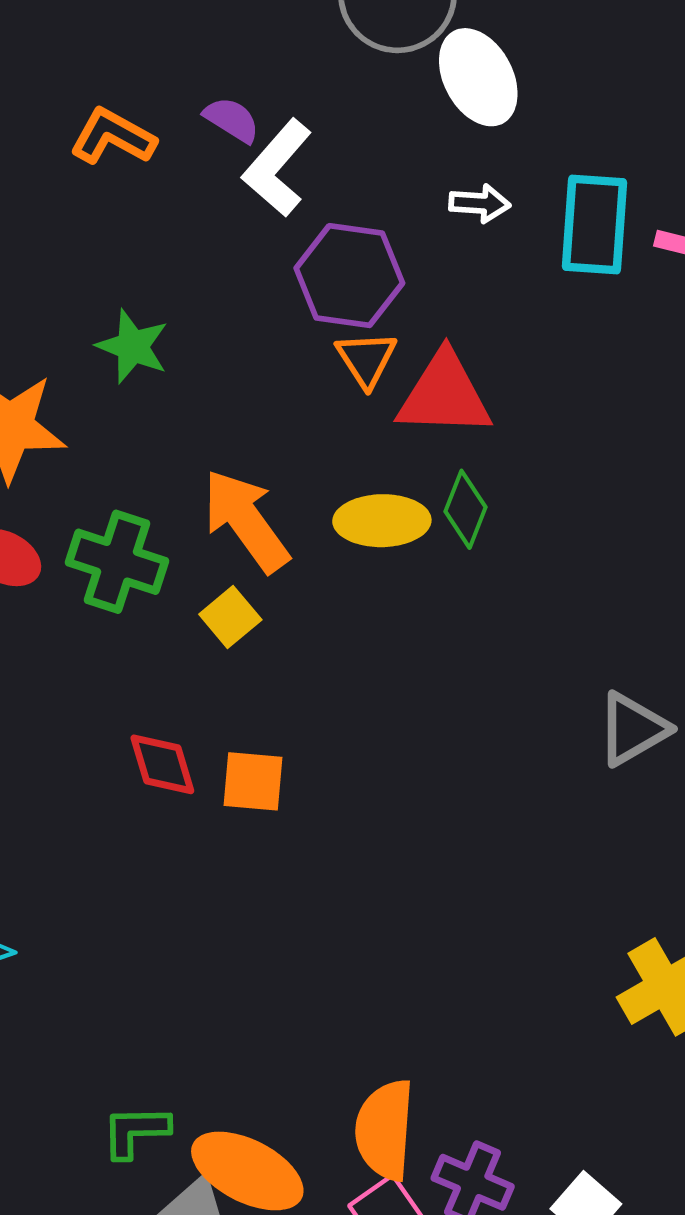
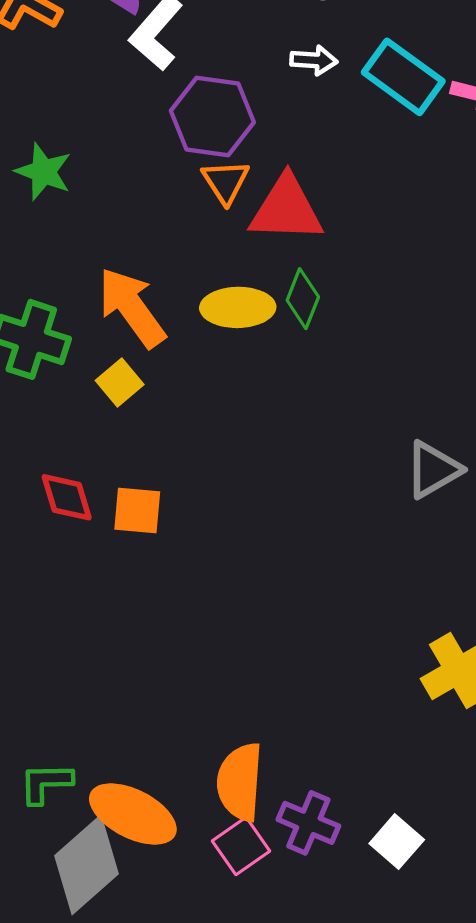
cyan rectangle: (594, 225) -> (403, 77), turned -58

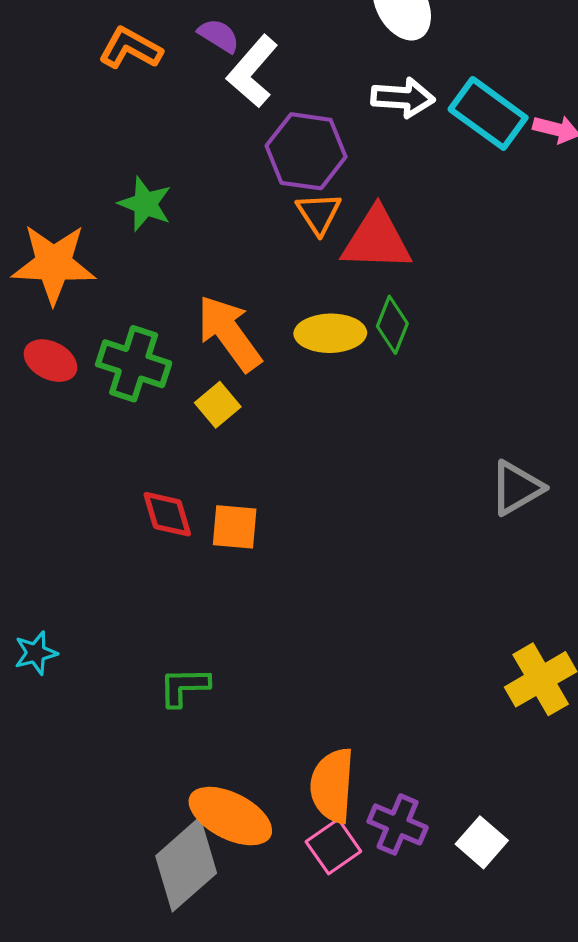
white arrow: (314, 60) -> (403, 98), size x1.4
green L-shape: (46, 783) -> (184, 687), moved

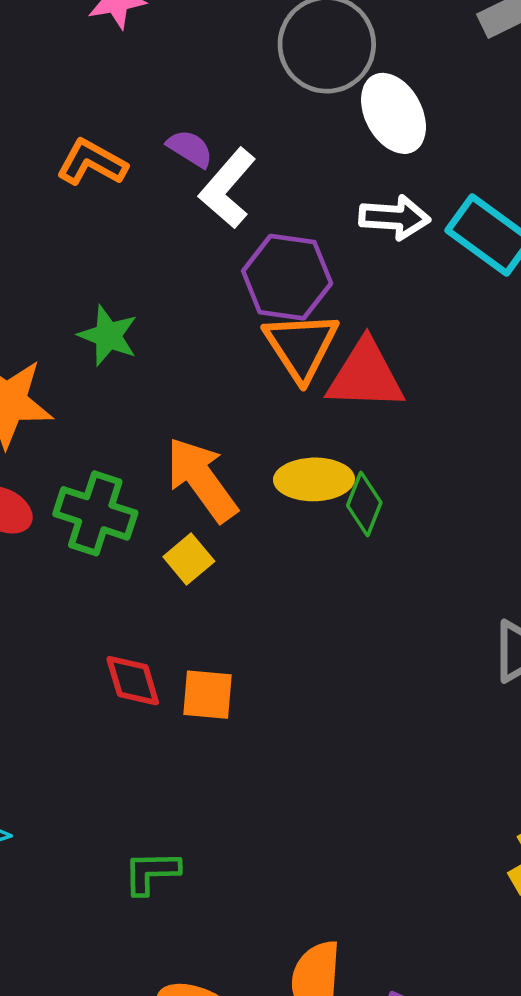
orange triangle: (319, 213) -> (301, 346), size x1.5
green diamond: (392, 325) -> (364, 504), moved

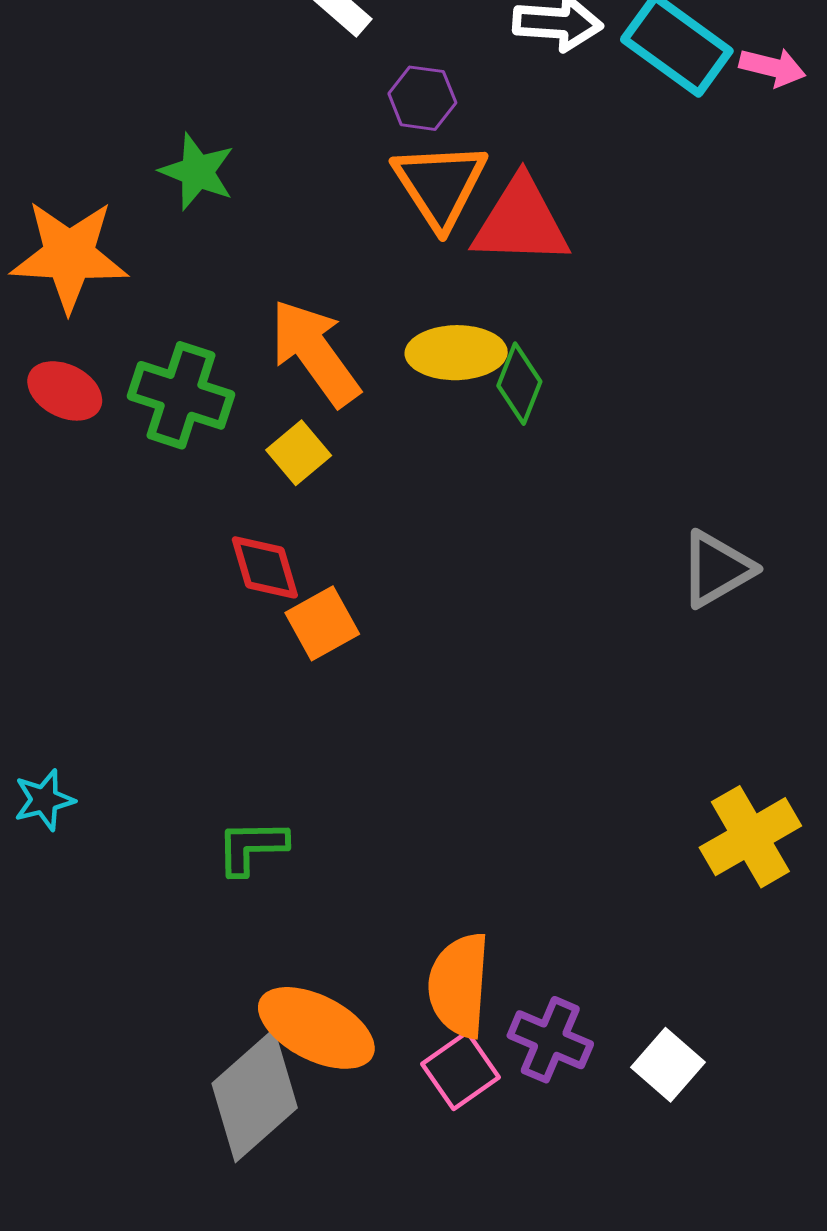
purple hexagon: (287, 277) -> (422, 98), size x0.6
red diamond: (133, 681) -> (265, 567), moved
orange square: (208, 695) -> (322, 623), turned -34

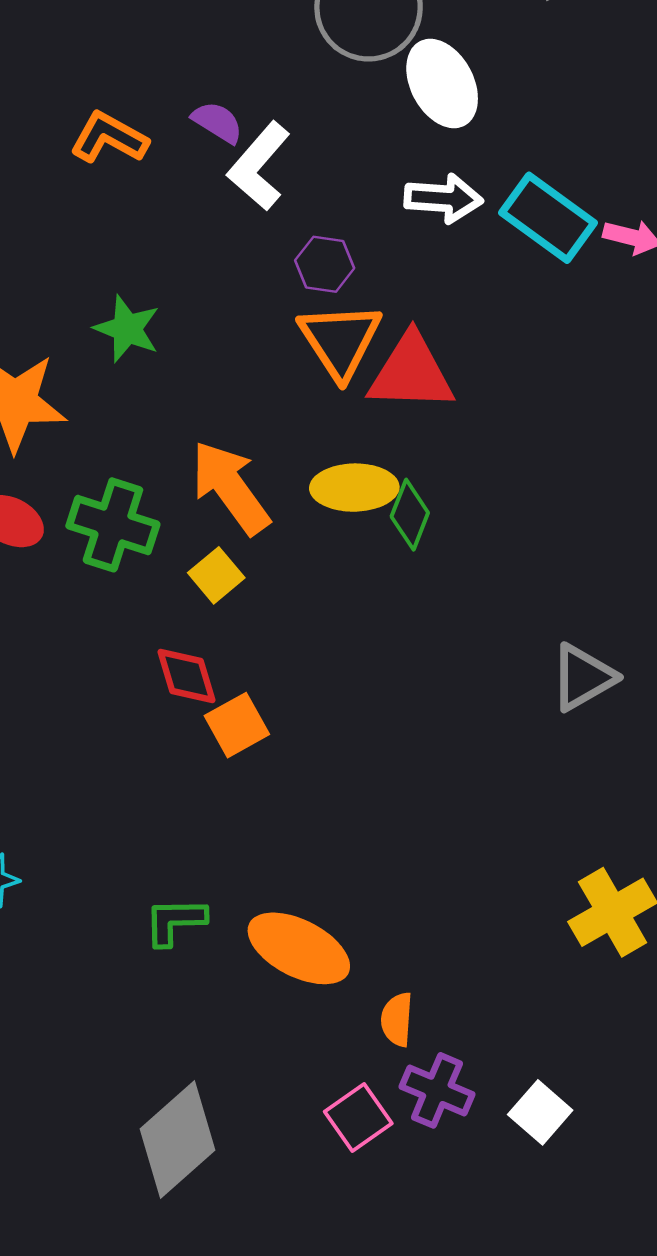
orange semicircle: (459, 985) -> (397, 1019), moved, size x0.6
orange ellipse: (316, 1028) -> (299, 948), moved

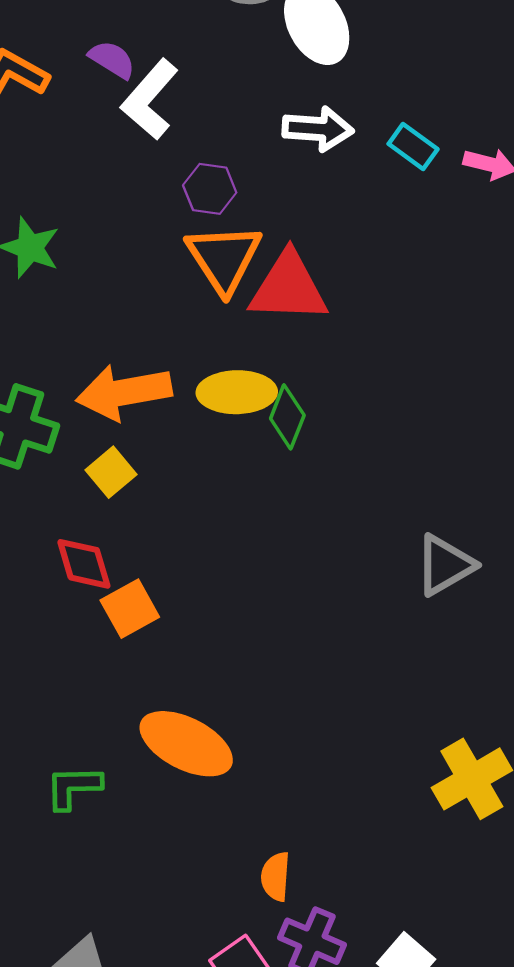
cyan rectangle: (548, 218) -> (413, 147), size x0.6
orange arrow: (230, 488) -> (124, 392), turned -64
orange ellipse: (299, 948) -> (186, 744), moved

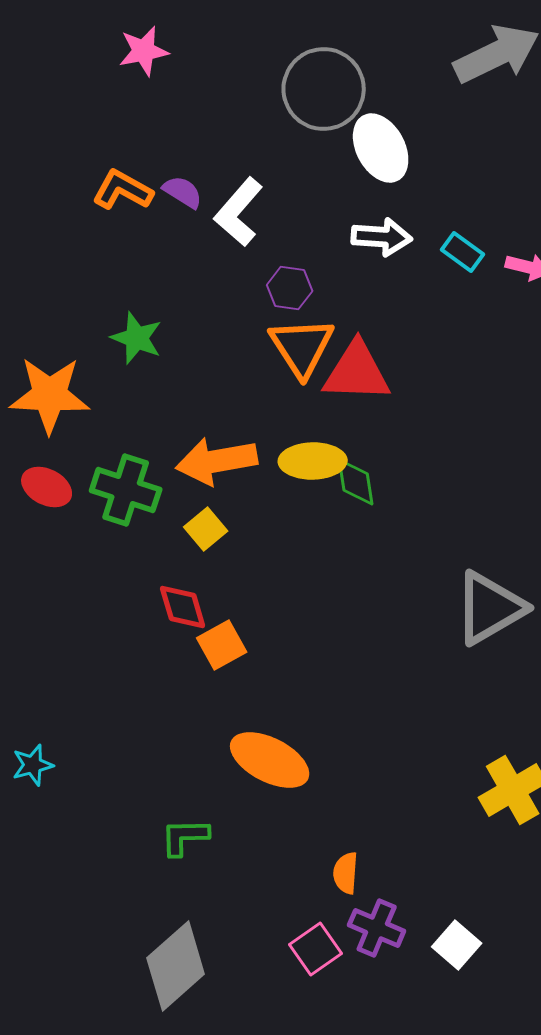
purple semicircle: (112, 60) -> (183, 192), moved
green diamond: (287, 417) -> (356, 482), turned -30
gray triangle: (445, 565) -> (490, 608), size x1.4
green L-shape: (73, 787) -> (185, 837), moved

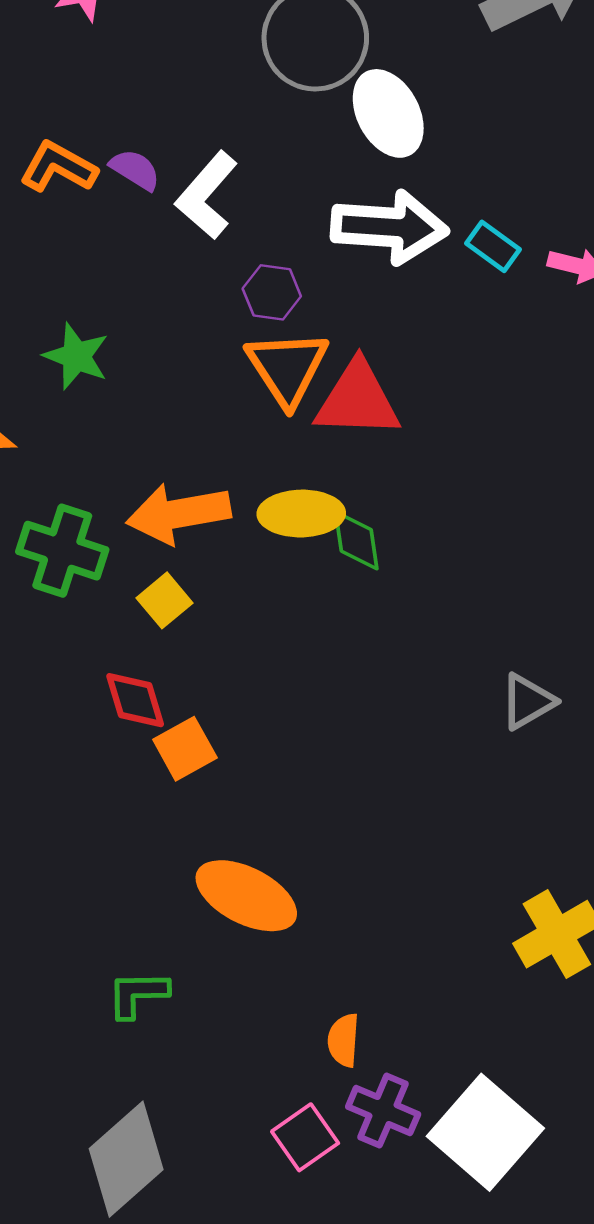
white arrow: (382, 237) -> (389, 227), size x1.5
gray triangle: (490, 608) -> (528, 701), size x0.6
white square: (457, 945) -> (485, 1132), size x1.8

